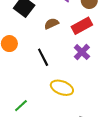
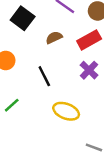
green line: (21, 106) -> (12, 105), moved

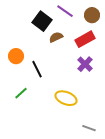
black square: (23, 18) -> (42, 21), moved
black line: (44, 76) -> (37, 69), moved

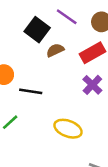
black line: (37, 69) -> (31, 91), turned -54

